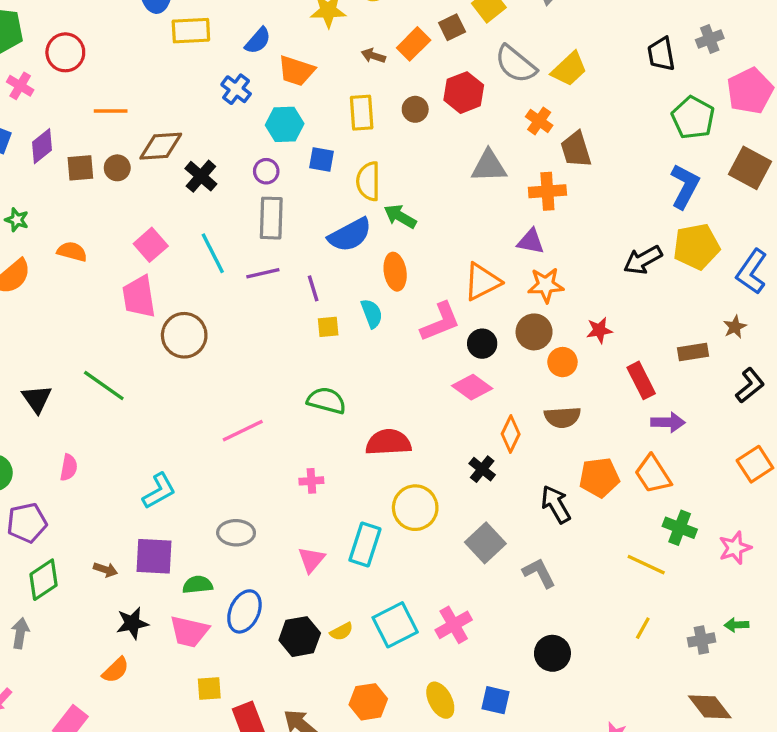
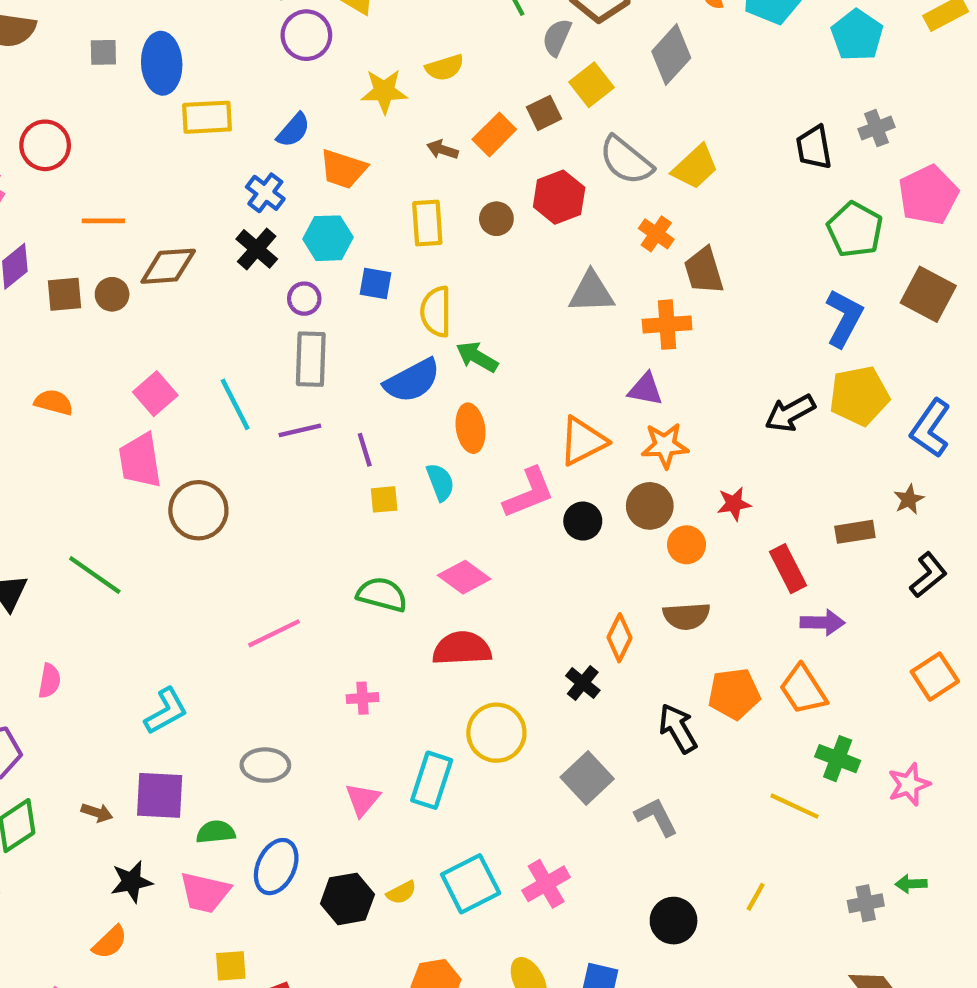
black cross: (201, 176) -> (257, 249), moved
pink diamond: (472, 387) -> (464, 577), moved
yellow line: (643, 628) -> (756, 897), moved

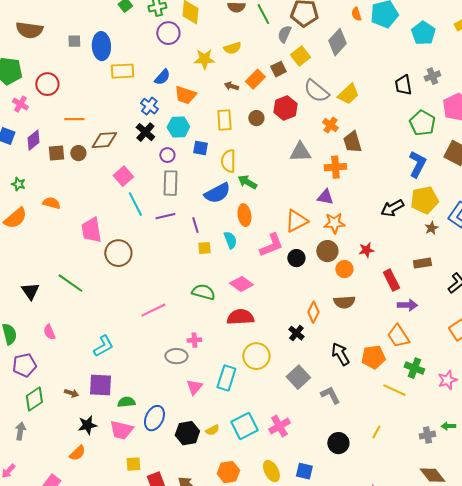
pink square: (155, 394) -> (123, 176), moved
brown star: (909, 499) -> (431, 228), moved
pink semicircle: (49, 681) -> (49, 332), turned 147
orange pentagon: (734, 694) -> (373, 357), moved
gray ellipse: (265, 765) -> (176, 356), moved

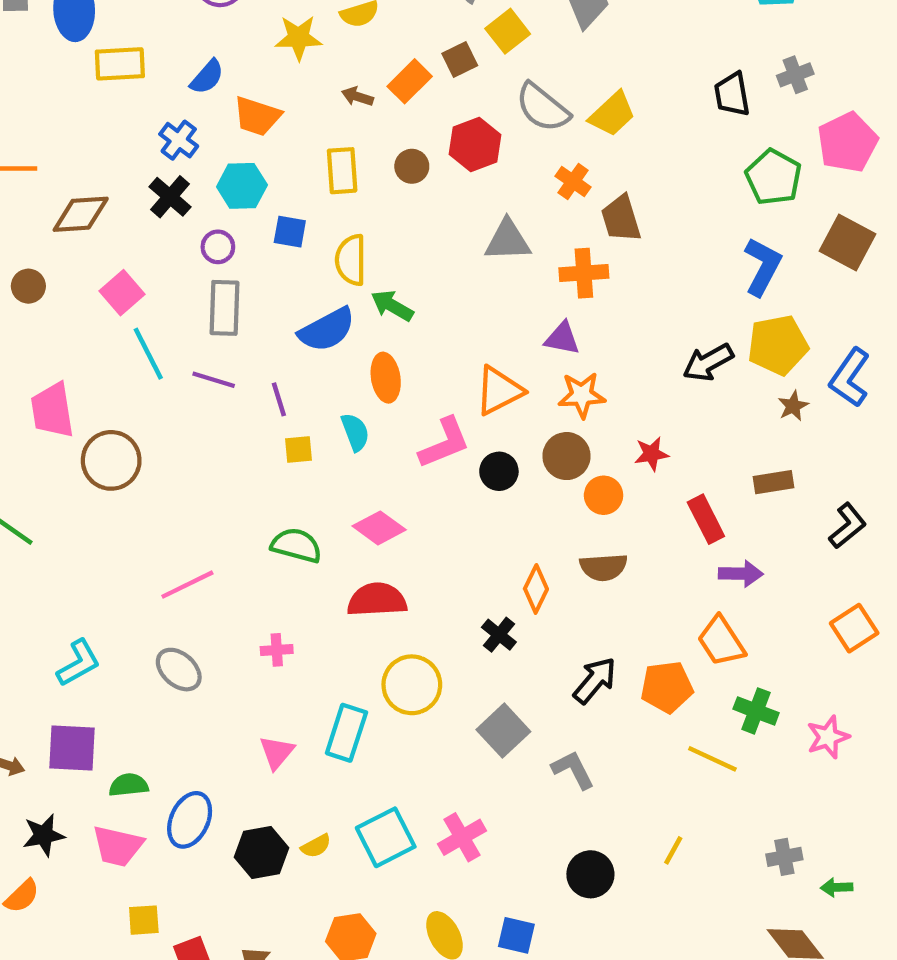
brown circle: (78, 153) -> (28, 286), moved
purple line: (165, 216) -> (214, 380), turned 30
black arrow: (340, 354) -> (595, 680), turned 70
gray ellipse: (176, 356) -> (179, 670), moved, turned 40
green arrow: (448, 426) -> (837, 887), moved

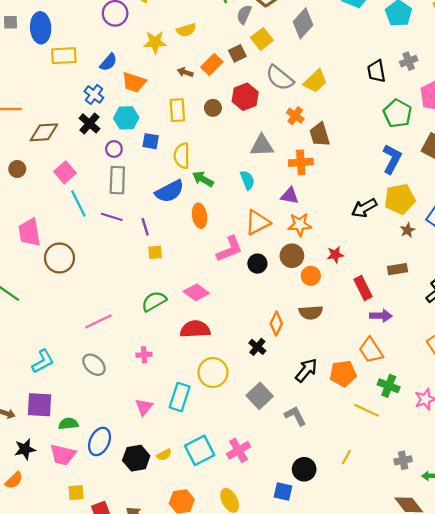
cyan semicircle: (355, 432) -> (247, 180), moved
green semicircle: (296, 545) -> (154, 301), turned -45
blue square: (516, 935) -> (283, 491), moved

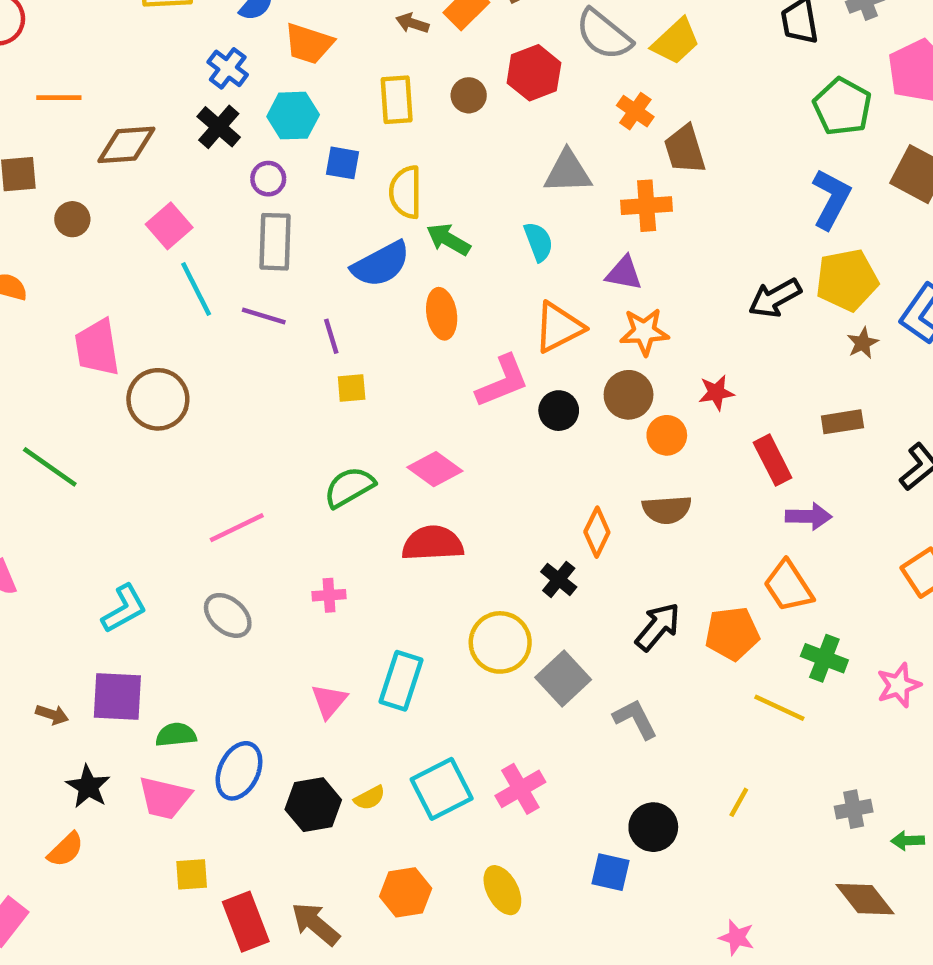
yellow circle: (213, 373) -> (500, 642), moved
black star: (25, 449) -> (88, 787), turned -30

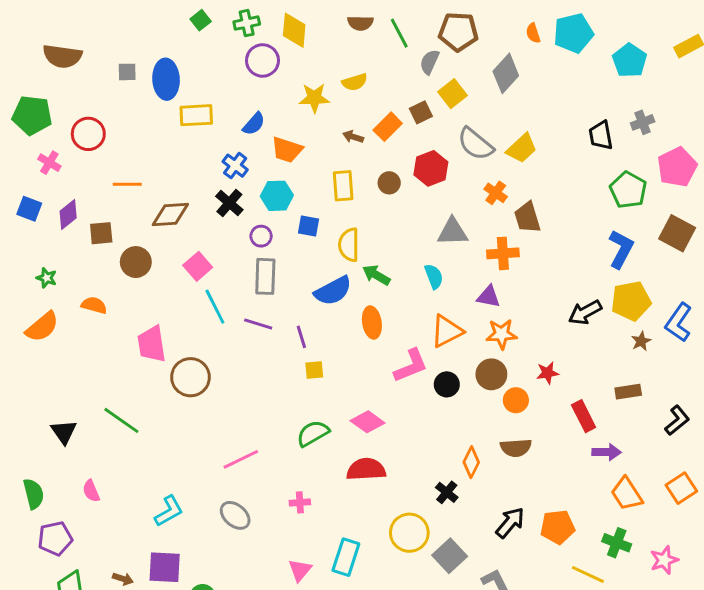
brown circle: (72, 219) -> (136, 262), size x1.4
orange trapezoid: (788, 586) -> (627, 494), moved

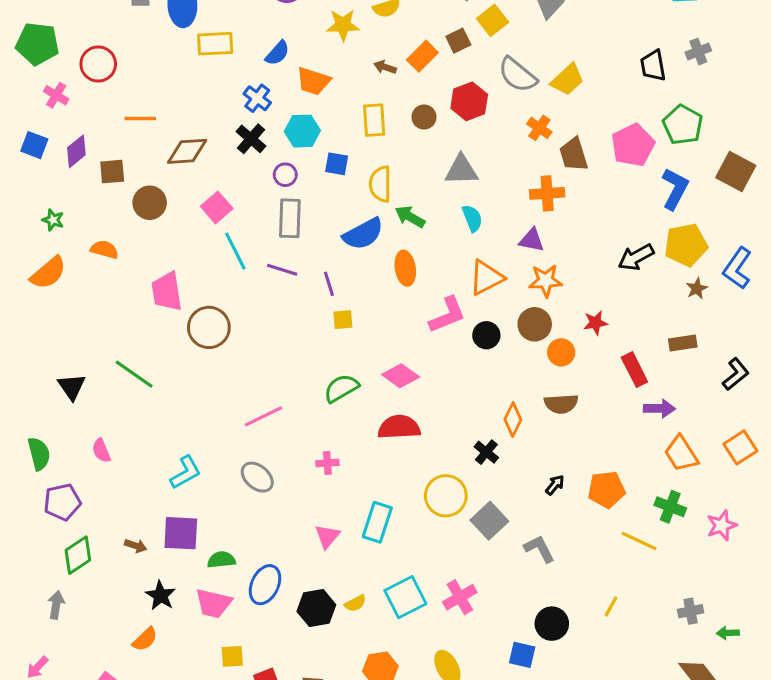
pink pentagon: (677, 167) -> (633, 145), moved
gray triangle: (453, 232) -> (461, 170), moved
black arrow: (510, 523) -> (555, 485), size x0.6

